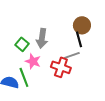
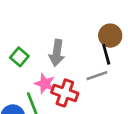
green square: (22, 44) -> (19, 57), moved
red cross: (61, 67) -> (65, 93), moved

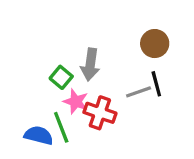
black line: (106, 54) -> (156, 84), moved
green square: (19, 57) -> (61, 77), moved

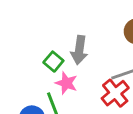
red cross: (100, 113) -> (115, 93), moved, turned 32

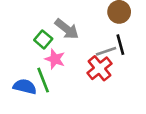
gray arrow: (79, 50) -> (67, 29), turned -60

